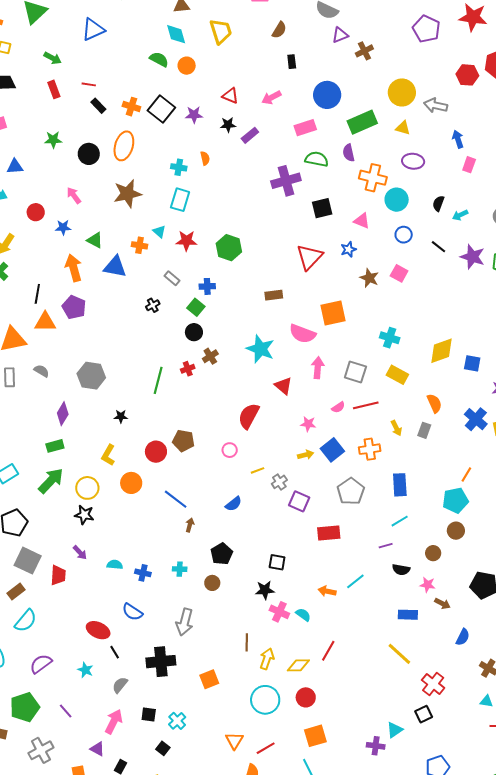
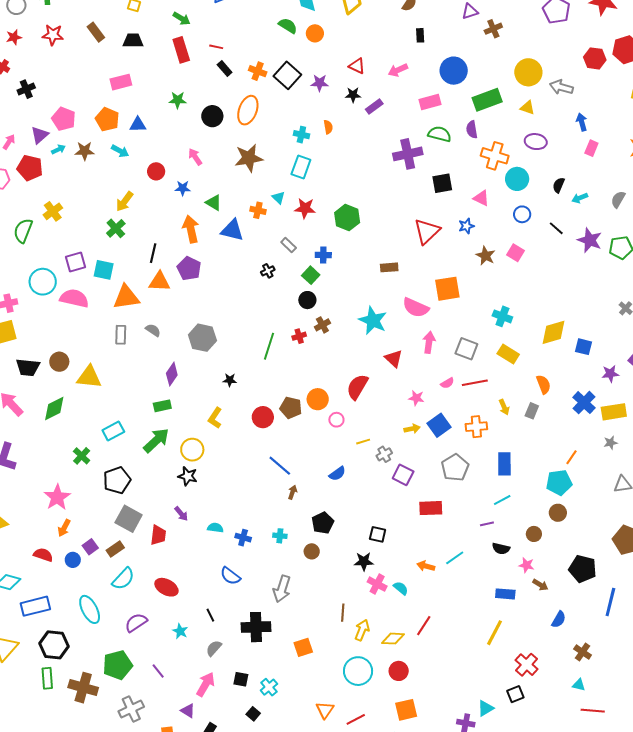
red rectangle: (54, 89) -> (181, 50), size x1.4
orange circle: (131, 483) -> (318, 399), moved
red ellipse: (98, 630) -> (166, 587), moved
yellow line: (399, 654) -> (495, 633), turned 72

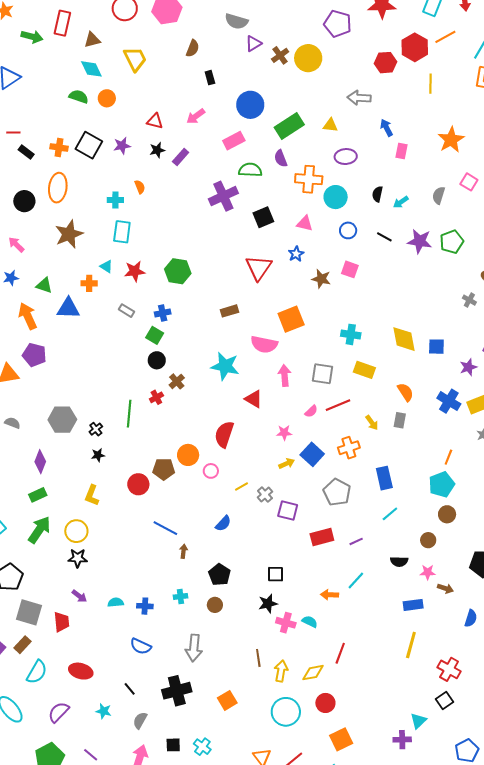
yellow circle: (528, 72) -> (308, 58), moved
black cross: (268, 271) -> (96, 429), moved
yellow diamond: (554, 332) -> (404, 339), turned -72
purple line: (487, 524) -> (356, 541), moved

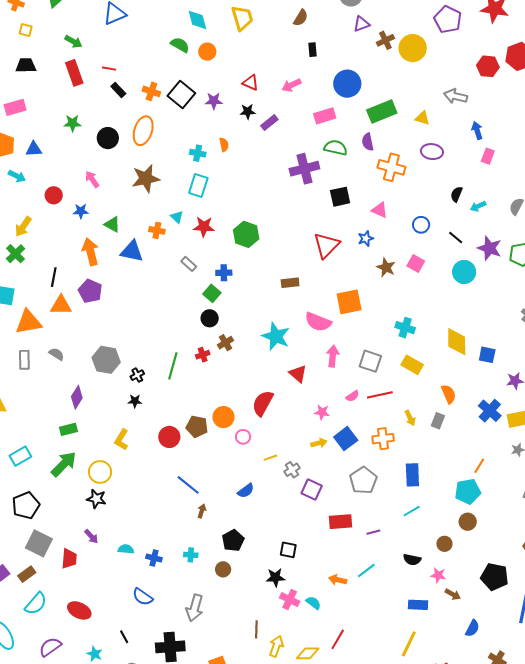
cyan circle: (336, 197) -> (464, 272), moved

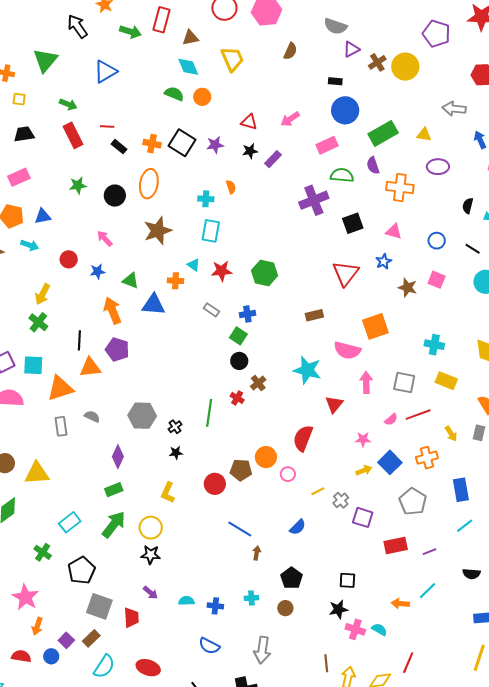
black rectangle: (313, 50) -> (335, 81), moved, turned -72
red cross: (203, 355) -> (237, 398), turned -32
red triangle: (298, 374) -> (334, 404), turned 36

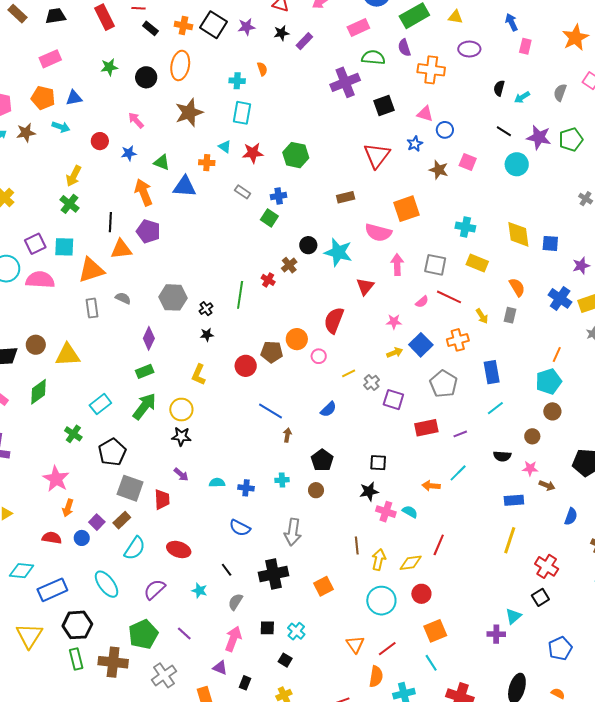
blue circle: (437, 241) -> (445, 130), moved
black circle: (239, 361) -> (308, 245), moved
red line: (418, 415) -> (449, 297), turned 45

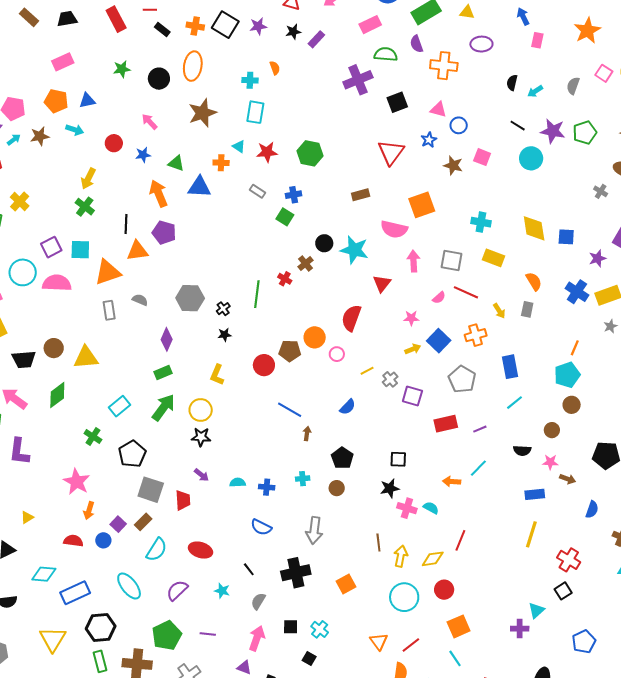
purple line: (184, 634) -> (208, 634), turned -35

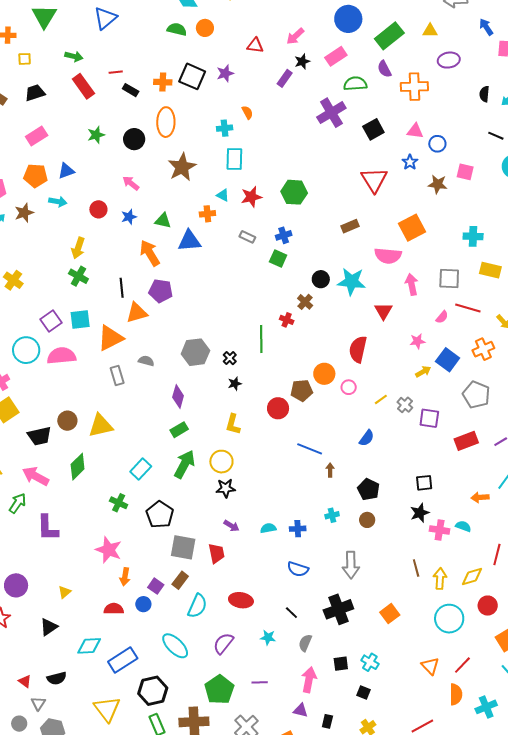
black star: (293, 32) -> (302, 61), moved

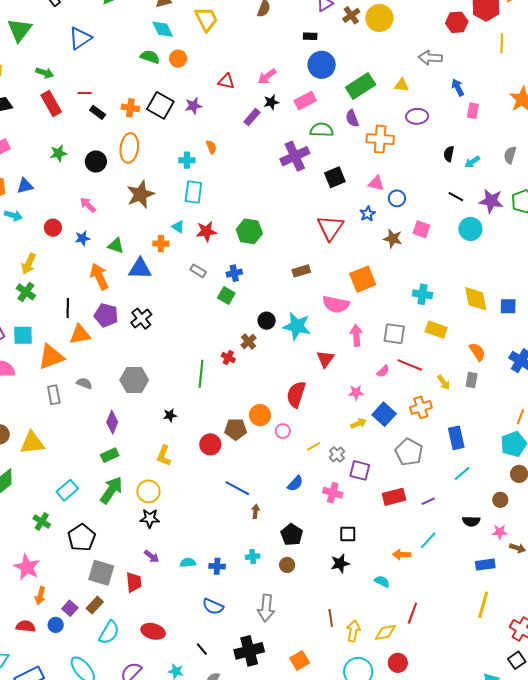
black cross: (230, 358) -> (141, 319), moved, size x1.5
pink cross: (440, 530) -> (333, 493), moved

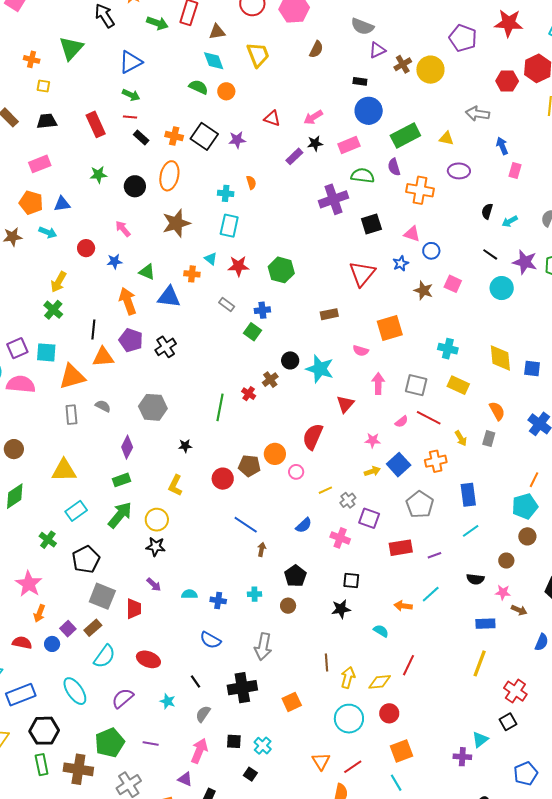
green arrow: (45, 73) -> (131, 95), moved
pink semicircle: (336, 304) -> (361, 351), size x0.6
yellow triangle: (32, 443) -> (64, 470), moved

